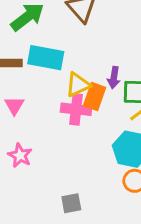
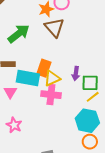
cyan rectangle: (46, 58) -> (28, 78), moved
orange rectangle: (95, 97) -> (44, 68), moved

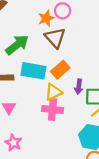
orange rectangle: (44, 68) -> (60, 70), moved, turned 30
cyan rectangle: (28, 78) -> (33, 71), moved

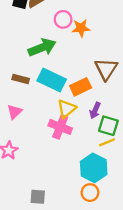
pink circle: (63, 11) -> (63, 19), moved
brown triangle: (55, 38) -> (106, 69), moved
yellow triangle: (53, 92) -> (67, 109), turned -30

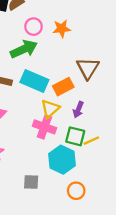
pink circle: (63, 19) -> (34, 27), moved
green square: (108, 126) -> (75, 136), moved
cyan hexagon: (94, 168) -> (62, 160), moved
gray square: (38, 197) -> (31, 182), moved

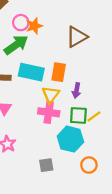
orange star: (62, 29) -> (34, 26), moved
brown triangle: (88, 68) -> (77, 37), moved, turned 40
orange rectangle: (63, 87) -> (59, 72), turned -42

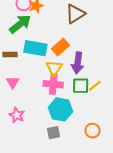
orange rectangle: (59, 72) -> (60, 47), turned 42
purple arrow: (76, 90) -> (78, 63), size x1.5
cyan hexagon: (70, 139) -> (61, 109), moved

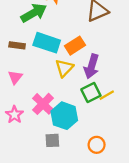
pink cross: (53, 84) -> (43, 104), moved, turned 30
green square: (81, 86) -> (91, 92), turned -36

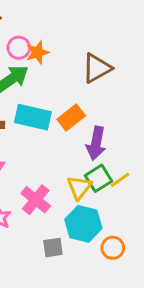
yellow triangle: (64, 68) -> (79, 187), moved
cyan hexagon: (64, 116) -> (83, 224), moved

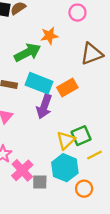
pink circle: (19, 48) -> (77, 13), moved
purple arrow: (96, 143) -> (44, 107), moved
yellow line: (120, 180) -> (95, 155), moved
pink cross: (36, 200) -> (22, 170), moved

